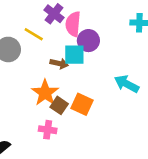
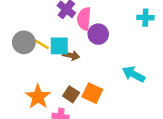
yellow line: (34, 34) -> (40, 44), moved
cyan square: (74, 55) -> (59, 46), moved
orange star: (45, 93) -> (38, 97), moved

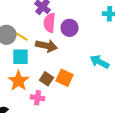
pink semicircle: (84, 19) -> (50, 23), moved
cyan square: (59, 46) -> (20, 57), moved
brown arrow: (71, 55) -> (46, 46), size x1.5

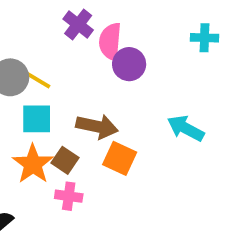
pink semicircle: (50, 23) -> (110, 42), moved
brown arrow: (46, 46) -> (97, 126), moved
brown square: (46, 79) -> (65, 160), moved

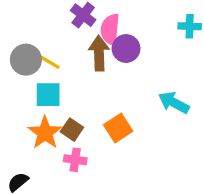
brown arrow: (97, 126) -> (99, 53), moved, turned -104
orange square: (120, 158) -> (118, 128), turned 32

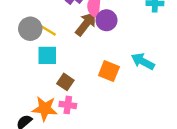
brown arrow: (99, 53) -> (86, 24), turned 40
orange square: (118, 128) -> (109, 71), moved, turned -35
orange star: (45, 133) -> (45, 109), moved, turned -30

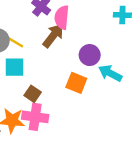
purple circle: (106, 20) -> (90, 55), moved
pink cross: (68, 105) -> (35, 117), size x1.5

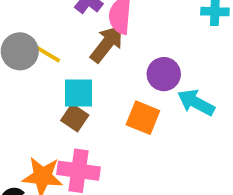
cyan square: (14, 67) -> (78, 93), moved
brown square: (33, 94) -> (75, 118), moved

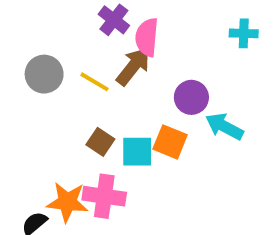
yellow line: (46, 53) -> (94, 82), moved
cyan square: (78, 93) -> (137, 152), moved

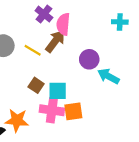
orange square: (170, 142) -> (73, 111), moved, turned -30
pink cross: (104, 196) -> (52, 110), moved

